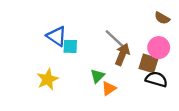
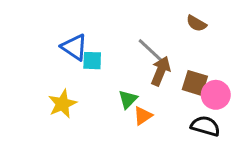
brown semicircle: (162, 18) -> (196, 23), moved
pink circle: (159, 48) -> (216, 95), moved
black semicircle: (156, 79) -> (205, 126), moved

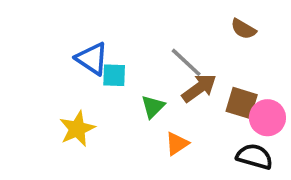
brown arrow: (161, 71) -> (199, 88), turned 32
green triangle: (128, 99) -> (153, 107), moved

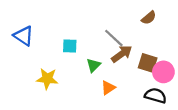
brown semicircle: (243, 29) -> (149, 18), turned -70
blue triangle: (92, 59) -> (24, 36), moved
yellow star: (77, 129) -> (47, 79), turned 30

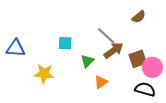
blue triangle: (24, 36) -> (16, 48), moved, turned -30
brown square: (148, 63) -> (138, 59), turned -36

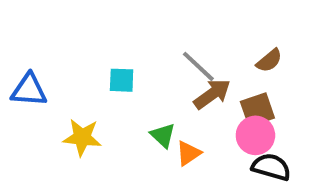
brown semicircle: (139, 17) -> (269, 61), moved
green triangle: (87, 61) -> (163, 135), moved, turned -32
pink circle: (152, 67) -> (255, 135), moved

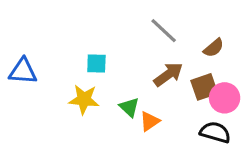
gray line: (198, 66) -> (164, 31), moved
pink circle: (255, 135) -> (225, 98), moved
yellow star: (82, 137) -> (84, 99), moved

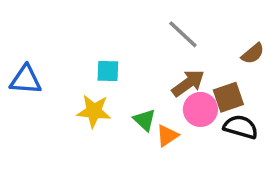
brown semicircle: (214, 48) -> (253, 54), moved
pink circle: (225, 98) -> (200, 109), moved
black semicircle: (215, 132) -> (241, 127), moved

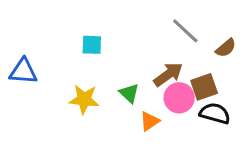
gray line: (183, 34) -> (185, 31), moved
cyan square: (108, 71) -> (92, 45), moved
green triangle: (144, 120) -> (129, 93), moved

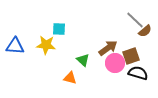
gray line: (185, 31) -> (135, 20), moved
yellow star: (84, 99) -> (46, 45), moved
orange triangle: (149, 121) -> (70, 78), moved, turned 48

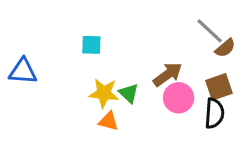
yellow star: (46, 45) -> (104, 93), moved
brown square: (131, 56) -> (219, 87), moved
black semicircle: (138, 73) -> (214, 113), turned 78

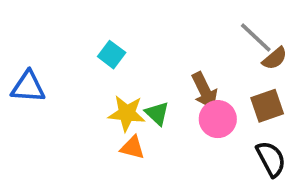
cyan square: (91, 45) -> (112, 55), turned 35
brown arrow: (168, 74) -> (205, 91), turned 100
black semicircle: (214, 113) -> (271, 159), moved, turned -32

